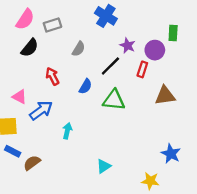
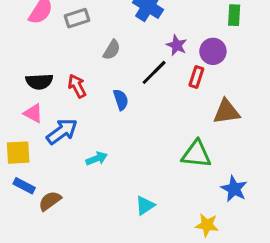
green rectangle: (173, 33) -> (234, 15), moved
black semicircle: (30, 48) -> (39, 82), moved, turned 48
blue semicircle: (85, 86) -> (121, 100), turned -49
green triangle: (114, 100) -> (196, 154), moved
cyan arrow: (67, 131) -> (97, 159), turned 56

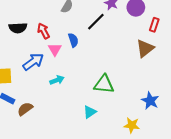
red rectangle: (196, 77) -> (154, 25), moved
brown triangle: (227, 112) -> (145, 48), turned -30
pink triangle: (33, 113) -> (55, 49), moved, turned 32
green triangle: (196, 154) -> (104, 84), moved

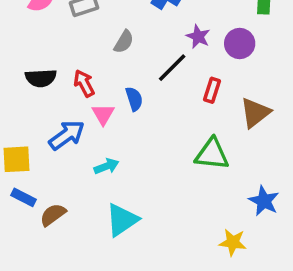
red rectangle: (154, 25) -> (212, 90), moved
green triangle: (104, 84) -> (212, 154), moved
cyan triangle: (90, 112) -> (122, 220), moved, size x1.5

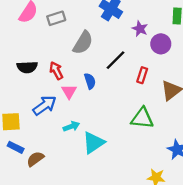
purple star: (198, 37) -> (140, 29), moved
gray semicircle: (124, 42) -> (83, 43), size x1.5
cyan triangle: (122, 220) -> (93, 143), moved

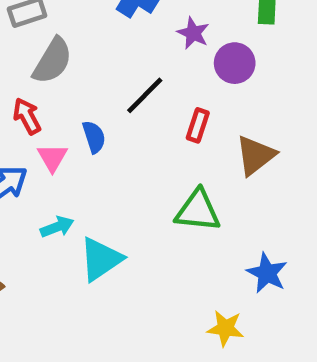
gray semicircle: (83, 43) -> (52, 61), moved

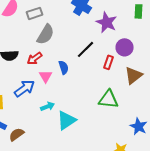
purple star: (193, 33) -> (106, 22), size x1.5
purple circle: (235, 63) -> (124, 47), moved
red arrow: (27, 116) -> (34, 58), turned -98

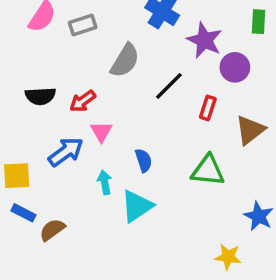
gray semicircle: (46, 34) -> (125, 61), moved
purple circle: (124, 47) -> (235, 67), moved
blue semicircle: (64, 67) -> (144, 160), moved
cyan arrow: (48, 106) -> (105, 182), turned -80

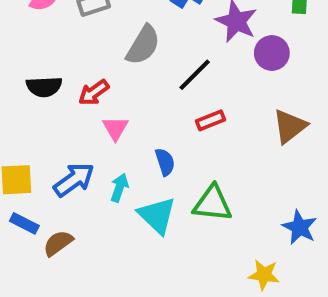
red rectangle: (208, 108) -> (210, 120), moved, turned 50
blue arrow: (66, 152) -> (74, 180), moved
green triangle: (208, 171) -> (212, 204), moved
cyan arrow: (105, 182) -> (119, 188), turned 30
cyan triangle: (137, 206) -> (157, 215), turned -42

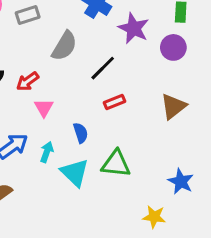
purple circle: (272, 53) -> (173, 47), moved

